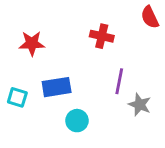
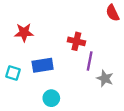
red cross: (102, 36) -> (76, 41), moved
cyan circle: (77, 121) -> (51, 98), moved

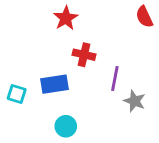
red star: (24, 33) -> (66, 18), moved, turned -30
red cross: (76, 41) -> (84, 55), moved

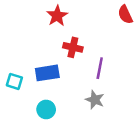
gray star: (135, 101) -> (95, 100), moved
cyan circle: (66, 126) -> (46, 109), moved

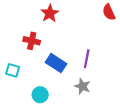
red cross: (73, 47) -> (32, 41), moved
blue rectangle: (47, 73) -> (56, 63), moved, turned 42

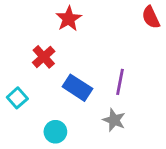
red cross: (32, 41) -> (44, 57), turned 35
cyan square: (13, 70) -> (17, 98), turned 32

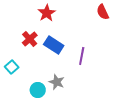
blue rectangle: (77, 88) -> (54, 45), moved
gray star: (114, 120) -> (57, 82), moved

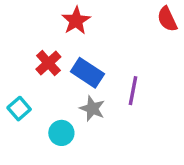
gray star: (57, 82) -> (92, 109), moved
cyan circle: (38, 90) -> (61, 133), moved

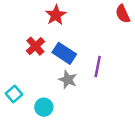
cyan square: (19, 109) -> (14, 94), moved
cyan circle: (61, 133) -> (44, 107), moved

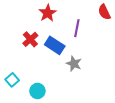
purple line: (98, 66) -> (77, 28), moved
gray star: (68, 80) -> (74, 64), moved

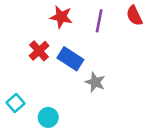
red star: (48, 13) -> (61, 17), turned -30
purple line: (77, 28) -> (99, 21), moved

